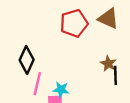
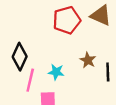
brown star: (108, 64) -> (88, 60), moved
cyan star: (61, 90) -> (56, 72), moved

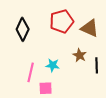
brown triangle: (101, 15) -> (90, 28), moved
black diamond: (20, 57) -> (23, 29), moved

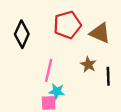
cyan star: (53, 65) -> (57, 91), moved
pink line: (31, 72) -> (49, 70), moved

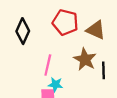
red pentagon: (67, 25) -> (65, 22), turned 30
brown star: (88, 65) -> (85, 59), size x1.5

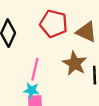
cyan star: (55, 85) -> (31, 90), moved

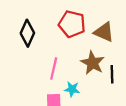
cyan star: (31, 90) -> (72, 89), moved

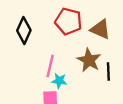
cyan star: (72, 89) -> (59, 81), moved

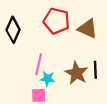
brown star: (89, 60) -> (76, 73), moved

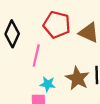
pink line: (39, 64) -> (36, 56), moved

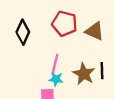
pink line: (36, 56) -> (55, 64), moved

